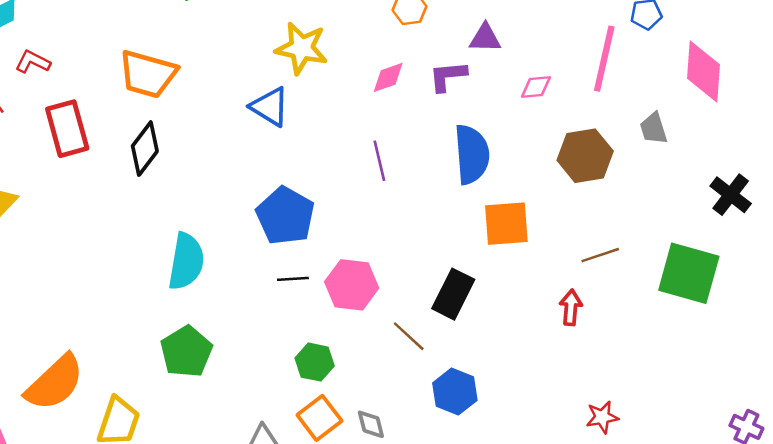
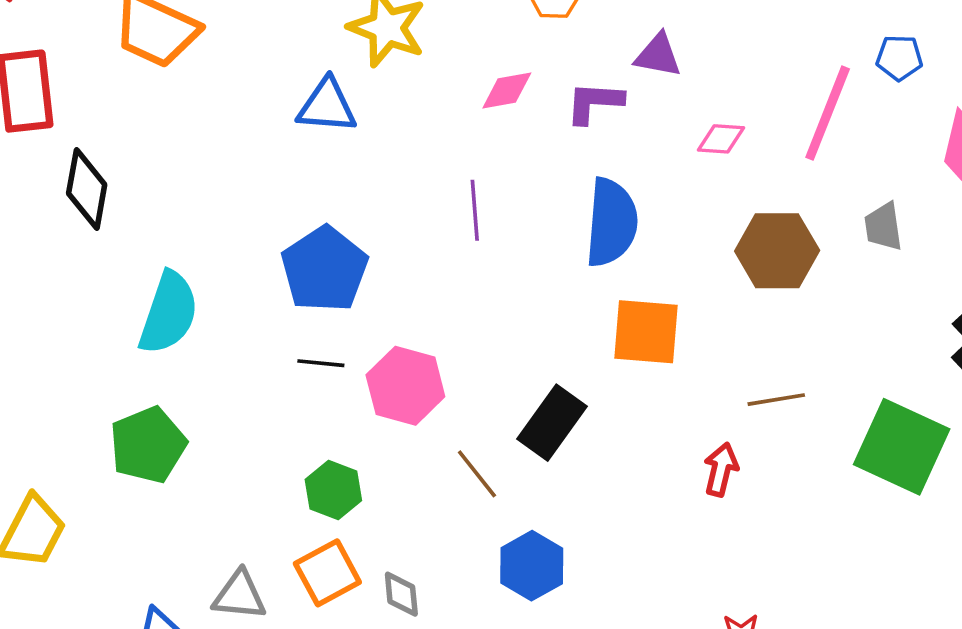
blue triangle: (270, 107) -> (327, 106), turned -36
black diamond: (145, 149) -> (87, 189), moved, turned -36

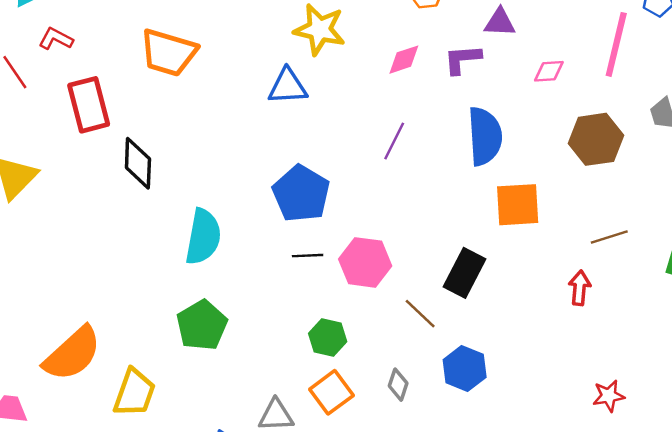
purple line: (475, 210) -> (394, 141), turned 39
gray diamond: (401, 594) -> (398, 385), moved, turned 32

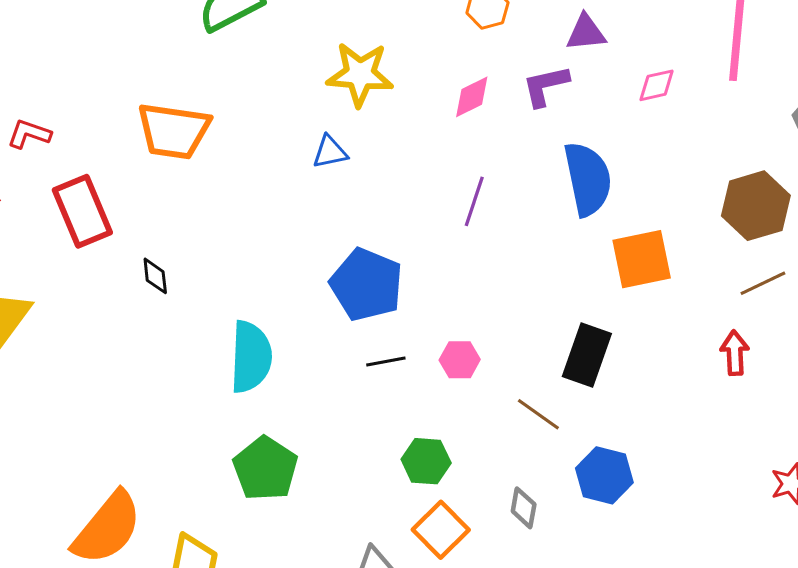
blue triangle: (288, 86) -> (330, 152), size x0.7
brown hexagon: (596, 139) -> (756, 206), moved
black diamond: (138, 163) -> (155, 276), size x0.6
pink hexagon: (365, 262) -> (460, 360), size x0.6

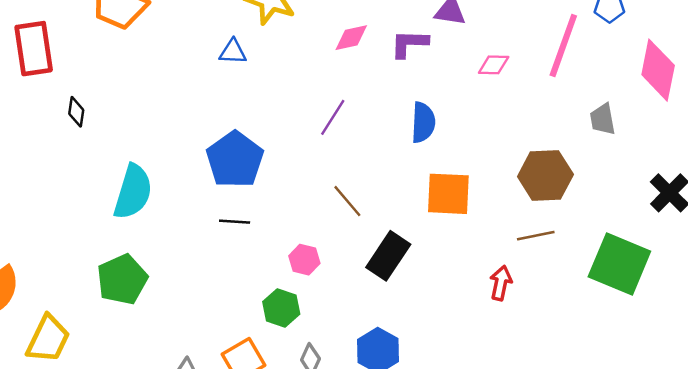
blue semicircle: (588, 179) -> (423, 122), size x0.7
pink hexagon: (460, 360) -> (304, 260), moved
brown line: (538, 414) -> (347, 201), moved
green hexagon: (426, 461) -> (281, 308), moved

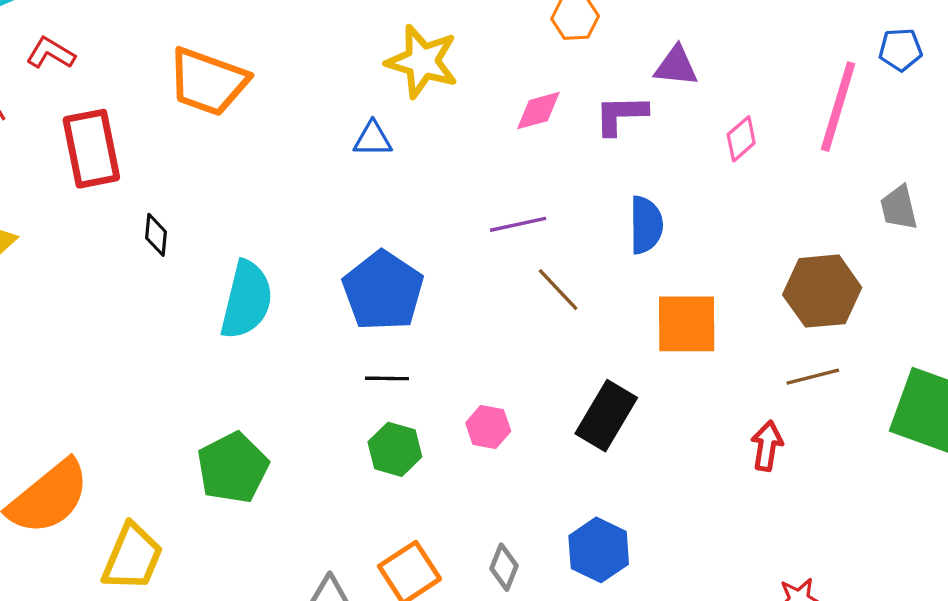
pink diamond: (494, 65) -> (741, 139), turned -40
purple line: (333, 117) -> (518, 224), turned 48
cyan semicircle: (133, 192) -> (246, 300), moved
brown line: (347, 201) -> (558, 290), moved
green hexagon: (281, 308) -> (395, 449), moved

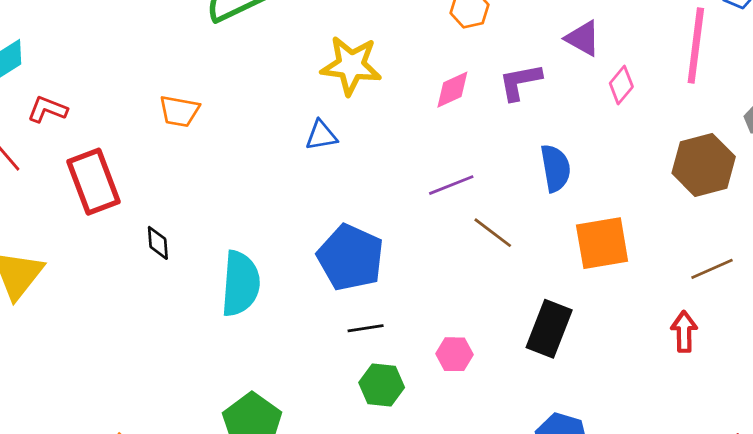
purple triangle: (676, 66) -> (583, 38), moved, turned 33
orange trapezoid: (208, 82) -> (179, 111), size x0.6
brown hexagon: (822, 291) -> (704, 165), moved

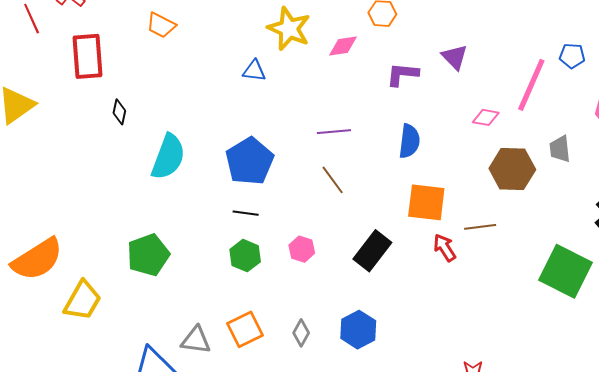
pink diamond: (621, 85) -> (486, 117), moved, turned 44
pink diamond: (452, 90) -> (343, 46), moved
brown line: (493, 233) -> (333, 180), moved
brown line: (712, 269) -> (480, 227), moved
red arrow: (684, 332) -> (445, 248), moved, turned -48

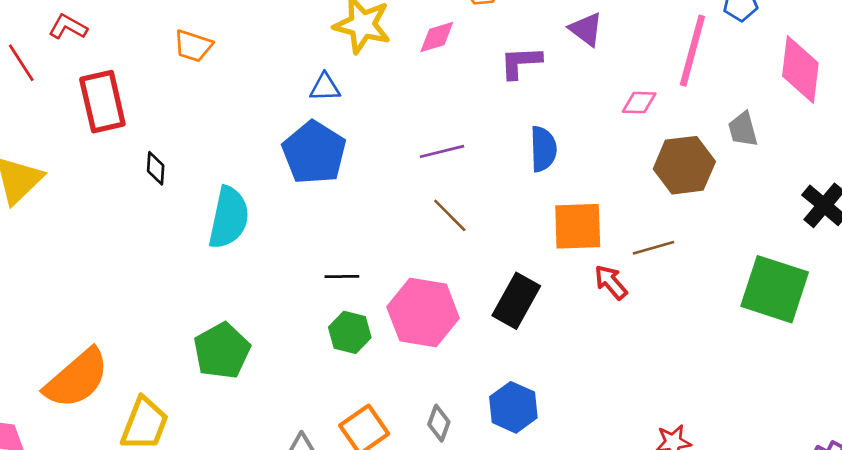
blue pentagon: (249, 161) -> (314, 153), moved
pink hexagon: (302, 249) -> (423, 313), size x2.0

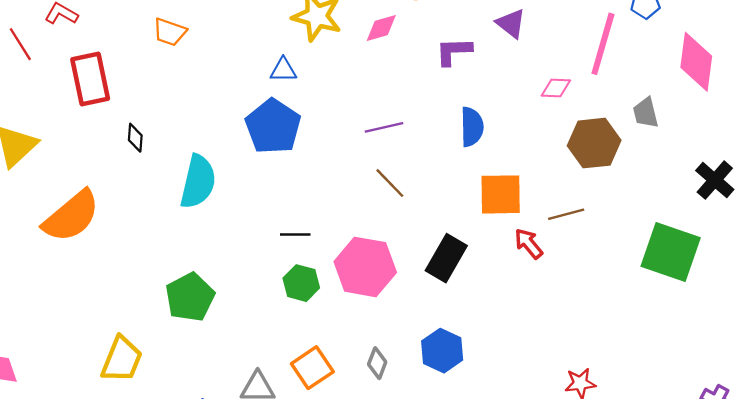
orange semicircle: (77, 379) -> (71, 216), moved

